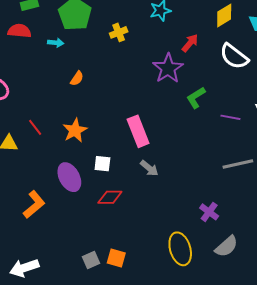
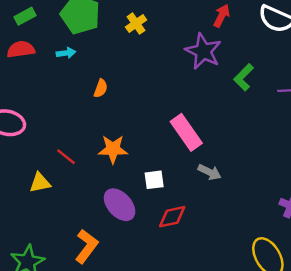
orange star: (75, 130) -> (113, 149), turned -30

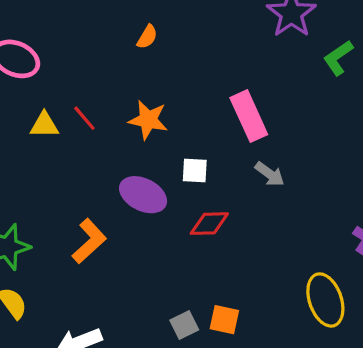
yellow triangle: (40, 183) -> (44, 125), moved
purple ellipse: (120, 205) -> (143, 195), turned -32

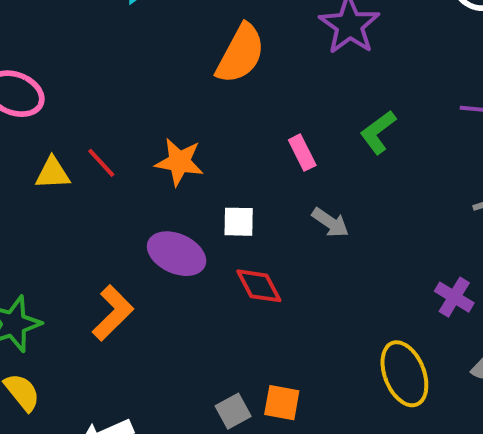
orange semicircle: (147, 37) -> (240, 54), moved, size x2.0
green L-shape: (338, 58) -> (378, 132), moved
pink rectangle: (249, 116) -> (302, 153), size x0.6
red diamond: (209, 224) -> (259, 286), turned 66

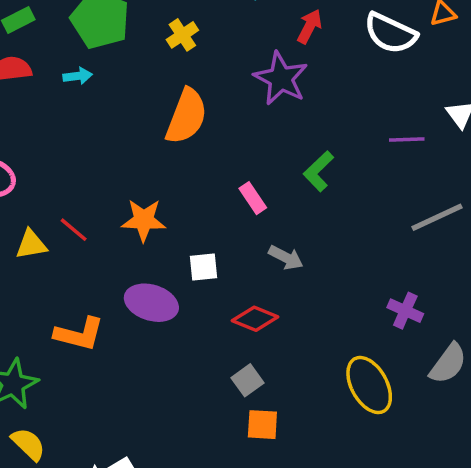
red diamond: (259, 286) -> (255, 319), moved, turned -33
orange L-shape: (113, 313) -> (79, 334), moved, turned 66
gray square: (233, 411) -> (247, 380), moved

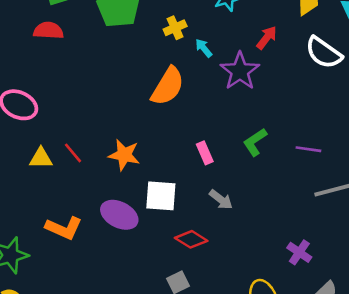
cyan arrow: (78, 76) -> (204, 48), moved, turned -132
purple line: (407, 140) -> (308, 149), moved
white square: (203, 267) -> (161, 196), size x1.5

